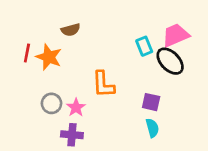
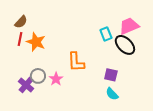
brown semicircle: (71, 30) -> (21, 22), moved, turned -32
cyan semicircle: (152, 128) -> (112, 94), turned 152
purple cross: (72, 135) -> (26, 85), moved, turned 35

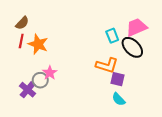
orange L-shape: (76, 62) -> (107, 65), moved, turned -70
pink star: (56, 79) -> (50, 73), moved

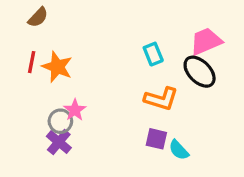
brown semicircle: (22, 23) -> (38, 17), moved
cyan rectangle: (112, 36) -> (153, 54), moved
purple square: (117, 79) -> (156, 139), moved
purple cross: (28, 90) -> (59, 142), moved

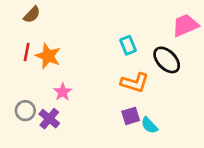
pink trapezoid: (206, 41) -> (185, 25), moved
gray circle: (60, 121) -> (25, 111), moved
purple square: (156, 139) -> (131, 116), turned -30

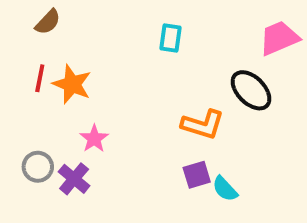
cyan rectangle: (128, 45) -> (171, 38), moved, turned 30

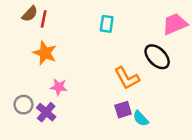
red line: (40, 78) -> (44, 19), moved
orange L-shape: (203, 124) -> (127, 78), turned 44
pink star: (94, 139) -> (59, 87), turned -30

